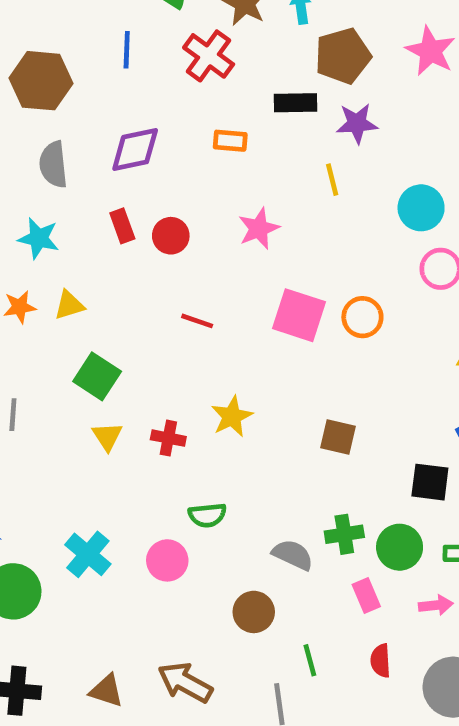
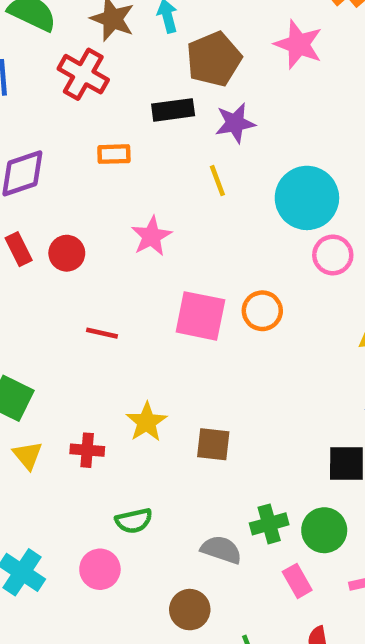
cyan circle: (421, 208) -> (307, 198), size x1.4
brown square: (338, 437) -> (213, 444), moved

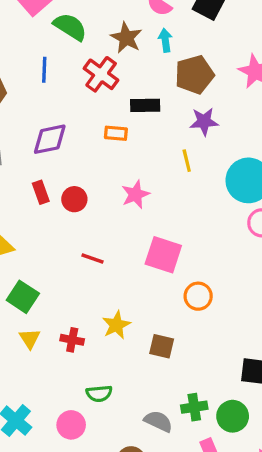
black rectangle: (173, 110) -> (145, 105), moved
orange circle: (262, 311) -> (198, 296), moved

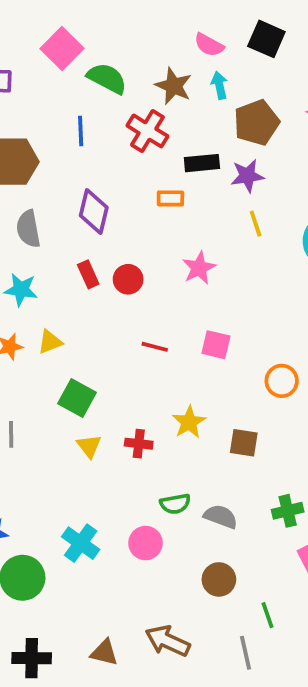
purple star: (204, 122) -> (247, 176), moved
purple diamond: (50, 139) -> (94, 212), turned -60
pink square: (163, 255) -> (216, 345), moved, size x0.7
gray semicircle: (158, 421) -> (221, 517), moved

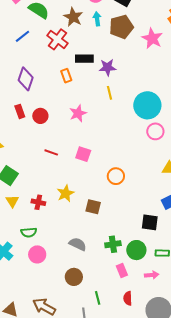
brown pentagon: (256, 123) -> (121, 27), moved
blue line: (81, 131) -> (23, 36), turned 49
orange rectangle: (170, 198) -> (66, 76), turned 64
green semicircle: (175, 504) -> (29, 232), moved

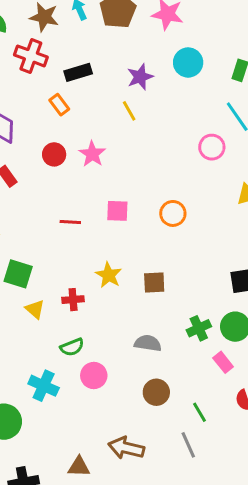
purple star: (108, 67) -> (140, 77), moved
cyan circle: (147, 105) -> (188, 62), moved, size x0.7
red circle: (40, 116) -> (54, 154), moved
orange circle: (116, 176) -> (173, 213), moved

